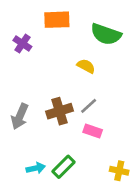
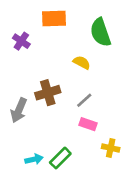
green semicircle: (106, 34) -> (101, 32), turned 52
brown cross: (60, 111) -> (48, 93), moved
yellow cross: (119, 171) -> (111, 148), moved

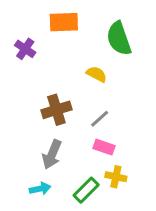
gray arrow: (19, 110) -> (52, 154), moved
yellow cross: (111, 148) -> (116, 177), moved
green rectangle: (60, 158) -> (86, 190), moved

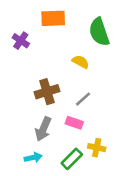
pink rectangle: (104, 147) -> (74, 123), moved

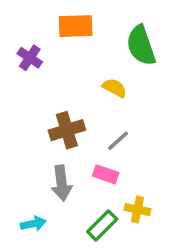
gray arrow: (43, 129) -> (62, 183), turned -30
cyan arrow: (33, 158) -> (33, 224), moved

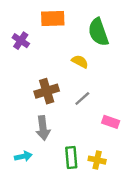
pink rectangle: (106, 174) -> (111, 122), moved
yellow cross: (137, 210) -> (97, 160), moved
green rectangle: (102, 225) -> (71, 158), turned -50

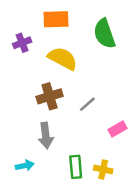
purple cross: (21, 41) -> (22, 43), turned 35
yellow semicircle: (80, 62) -> (63, 58), moved, size x1.6
pink rectangle: (111, 122) -> (117, 129), turned -49

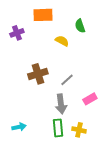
green semicircle: (104, 34) -> (80, 26), size x0.6
yellow semicircle: (63, 58) -> (62, 41), moved, size x0.6
gray arrow: (46, 135) -> (61, 104), moved

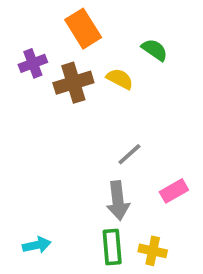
orange rectangle: (43, 15) -> (83, 29), turned 60
green semicircle: (80, 26) -> (155, 50), turned 144
brown cross: (38, 74) -> (73, 83), moved

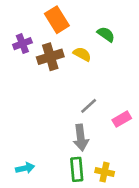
pink rectangle: (174, 191) -> (122, 119), moved

